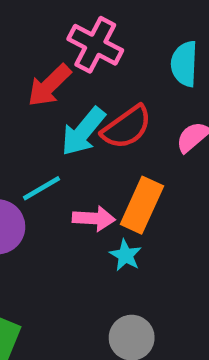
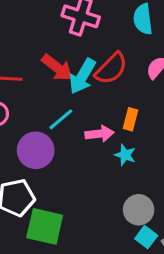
red arrow: (49, 85) -> (57, 68), moved, turned -88
orange rectangle: (142, 205) -> (130, 119), size x0.6

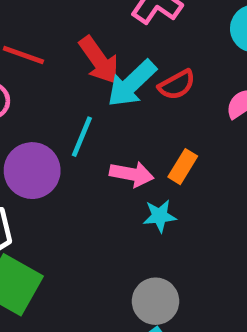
red semicircle: (111, 68) -> (177, 85), size x0.7
cyan line: (61, 119) -> (82, 137), turned -44
cyan star: (125, 155) -> (160, 216), turned 30

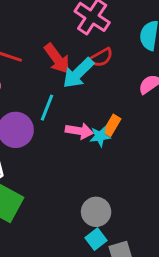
red semicircle: (177, 85) -> (101, 57), moved
cyan star: (160, 216) -> (100, 136), moved

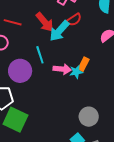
cyan line: (47, 108) -> (40, 55), turned -36
gray circle: (96, 212) -> (89, 117), moved

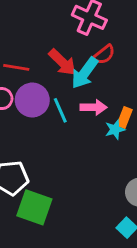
pink arrow: (62, 69) -> (94, 107), moved
purple circle: (20, 71) -> (32, 100), moved

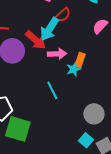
red arrow: (62, 62) -> (36, 40), moved
cyan line: (60, 110) -> (52, 90), moved

